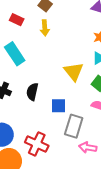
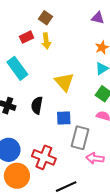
red rectangle: (17, 20) -> (27, 37), moved, turned -48
yellow triangle: (74, 72) -> (64, 82), moved

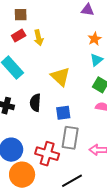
brown square: (45, 18) -> (21, 15), moved, turned -32
gray rectangle: (80, 138) -> (70, 138), moved

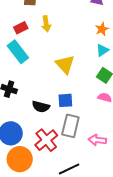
red rectangle: (19, 36) -> (21, 28), moved
black semicircle: (35, 103) -> (41, 107), moved, turned -84
red cross: (47, 154) -> (46, 140), turned 30

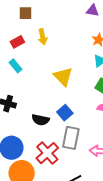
cyan rectangle: (18, 52) -> (15, 66), size x0.6
blue square: (65, 100) -> (65, 113), turned -35

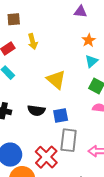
blue square: (65, 113) -> (61, 115), turned 35
black semicircle: (41, 120) -> (36, 110), moved

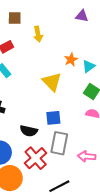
orange star: (89, 40) -> (71, 60), moved
yellow arrow: (33, 42) -> (38, 34), moved
black semicircle: (36, 110) -> (29, 131), moved

